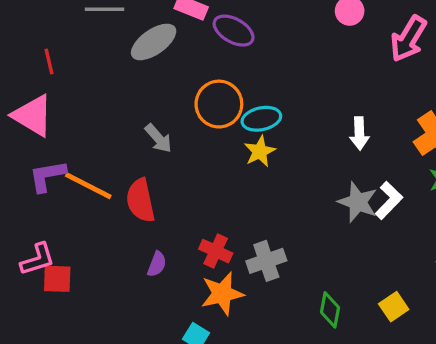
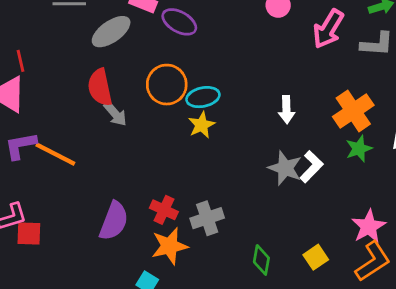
red line: (49, 62) -> (21, 61), moved
red semicircle: (140, 200) -> (100, 87), moved
purple semicircle: (157, 264) -> (114, 221), size x1.8

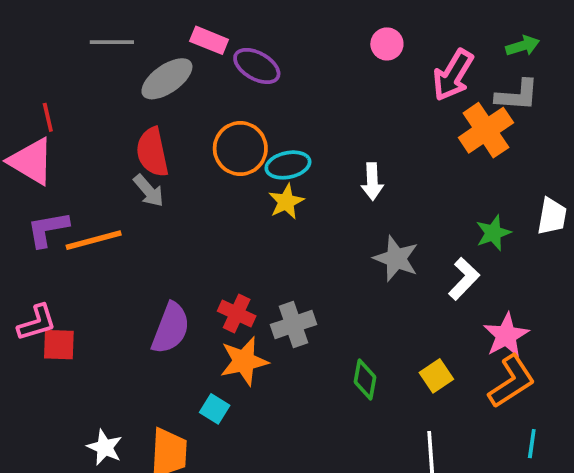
white arrow: (286, 110) -> (372, 181), moved
orange cross: (353, 111) -> (486, 130), moved
gray arrow: (115, 114) -> (149, 191), moved
orange line: (55, 154) -> (94, 240), turned -42
white L-shape: (312, 167) -> (464, 279), moved

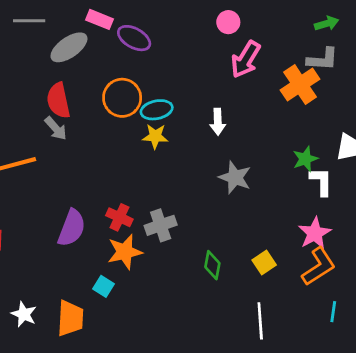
pink arrow: (453, 75) -> (246, 59), moved
yellow star: (286, 202) -> (155, 136), turned 30
white L-shape: (464, 279) -> (321, 181), moved, turned -44

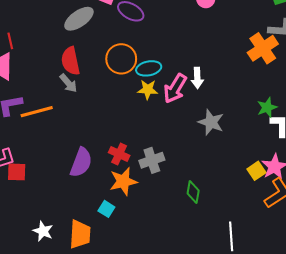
pink arrow: (246, 59) -> (175, 88), moved
yellow square: (264, 262) -> (256, 171), moved

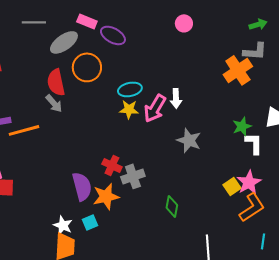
orange circle: (121, 59) -> (87, 67), moved
red cross: (119, 154) -> (112, 165), moved
purple semicircle: (81, 162) -> (82, 186), moved, turned -36
cyan square: (106, 209) -> (90, 222), turned 35
white star: (43, 231) -> (63, 225), moved

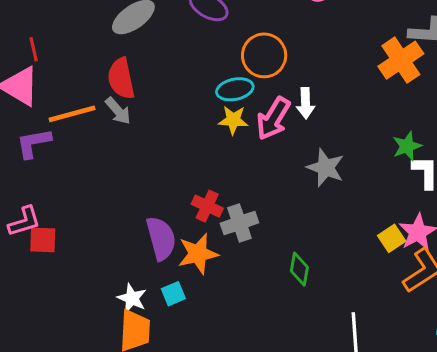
orange circle: (87, 67) -> (264, 55), moved
orange line: (24, 130) -> (72, 114), moved

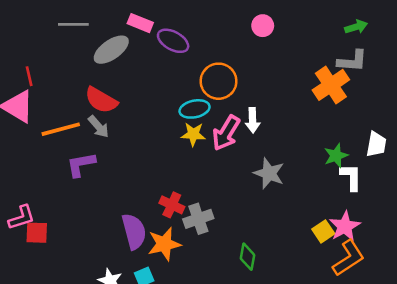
red semicircle: (121, 79) -> (101, 100), turned -48
purple L-shape: (34, 143) -> (81, 164), moved

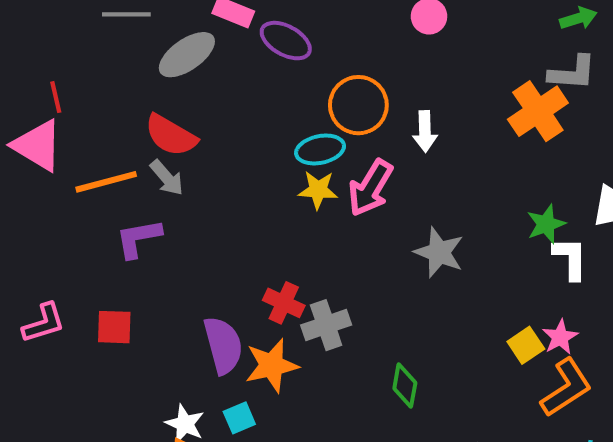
white arrow: (253, 120) -> (425, 131), moved
pink star: (345, 226) -> (560, 337), size x0.7
red square: (37, 233) -> (114, 327), moved

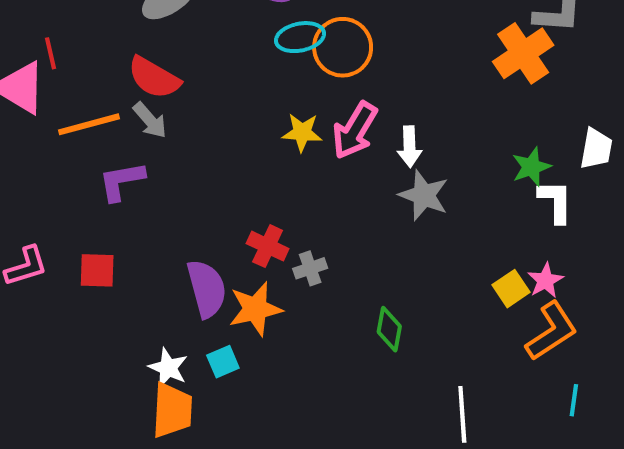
red line: (56, 97) -> (50, 53), moved
white arrow: (425, 131) -> (410, 147), moved
cyan ellipse: (320, 149) -> (300, 37), moved
gray cross: (326, 325) -> (310, 268), size x0.7

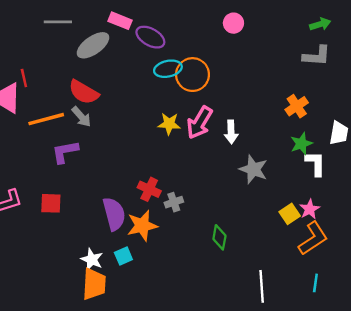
orange cross: (523, 53) -> (297, 106), moved, size x0.7
gray star: (424, 195) -> (253, 169), moved
cyan line: (574, 400) -> (315, 283), moved

